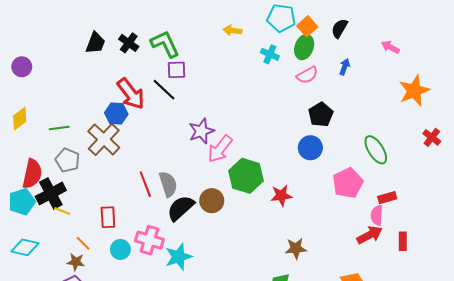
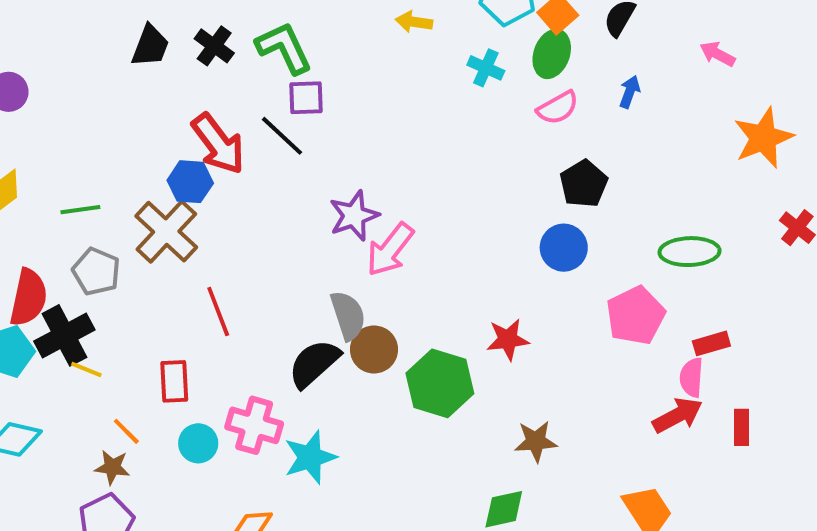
green ellipse: (376, 150) -> (690, 252), turned -60
green hexagon: (246, 176) -> (440, 383), moved
red line: (145, 184) -> (218, 312), moved
gray semicircle: (168, 184) -> (348, 316), moved

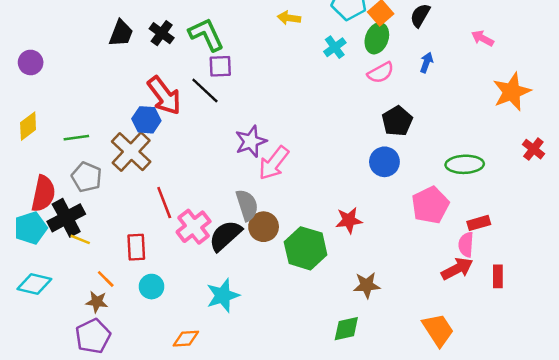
cyan cross: (486, 68) -> (335, 47), turned 30
pink cross: (254, 425) -> (194, 227), moved, turned 36

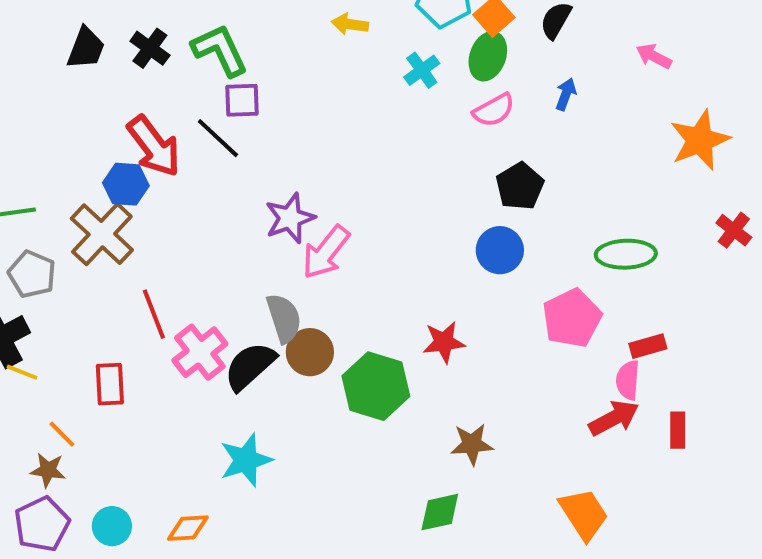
cyan circle: (152, 287) -> (112, 526), moved

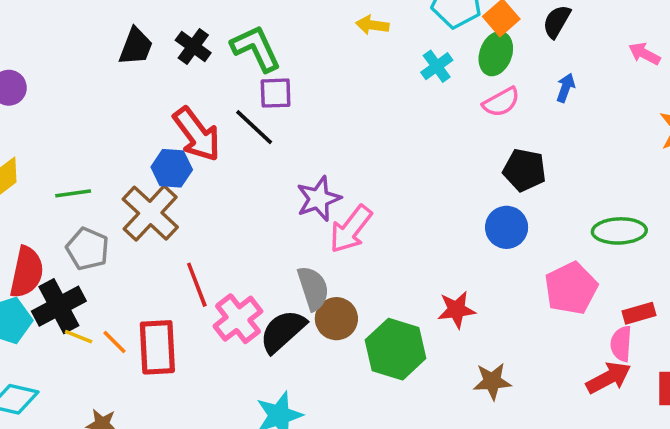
black pentagon: (520, 186) -> (524, 170), turned -30
red rectangle: (110, 384) -> (157, 347), size x1.4
orange line: (62, 434) -> (114, 342), moved
brown star: (472, 444) -> (492, 381), moved

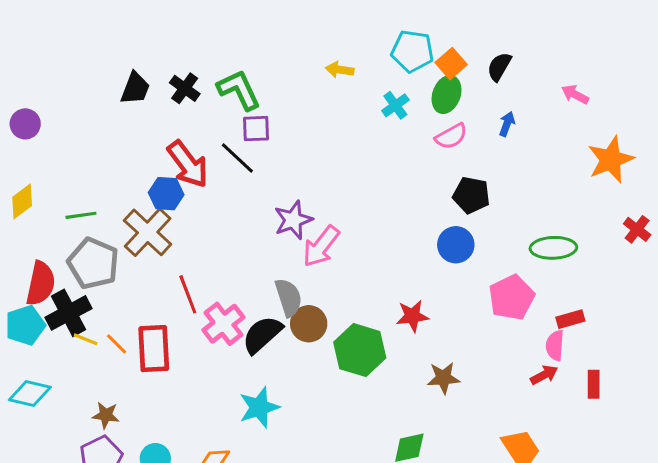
gray pentagon: (88, 249) -> (93, 263), size x1.4
red arrow: (609, 378) -> (544, 375), size x0.7

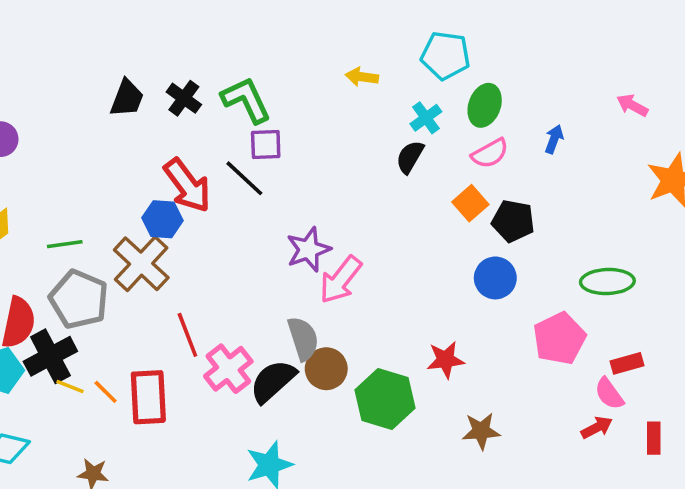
orange square: (451, 64) -> (470, 203), moved
black semicircle: (499, 67) -> (410, 157), moved
pink semicircle: (555, 345) -> (609, 394), turned -40

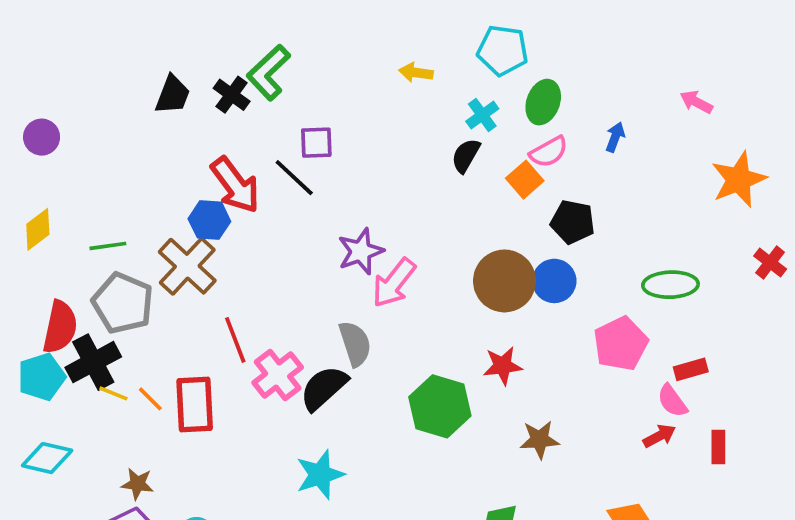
green L-shape: (246, 100) -> (268, 73), moved, turned -108
orange square: (470, 203) -> (525, 180), moved
brown circle: (326, 369) -> (504, 281), moved, size x1.4

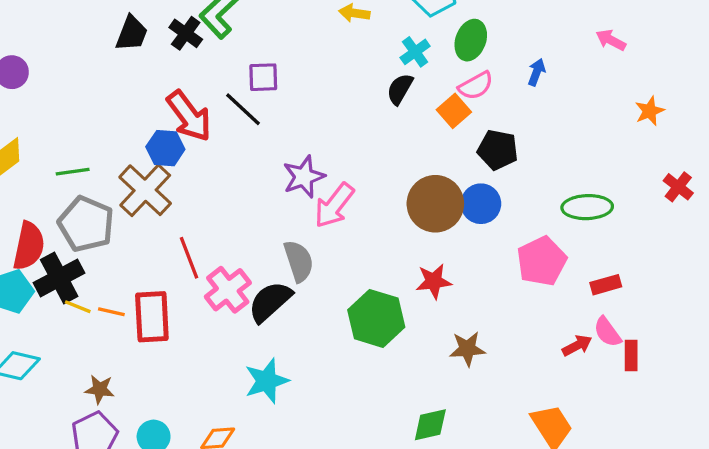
orange star: (739, 180) -> (650, 111), size x0.6
orange line: (150, 399) -> (111, 312), turned -32
pink semicircle: (672, 401) -> (607, 332), moved

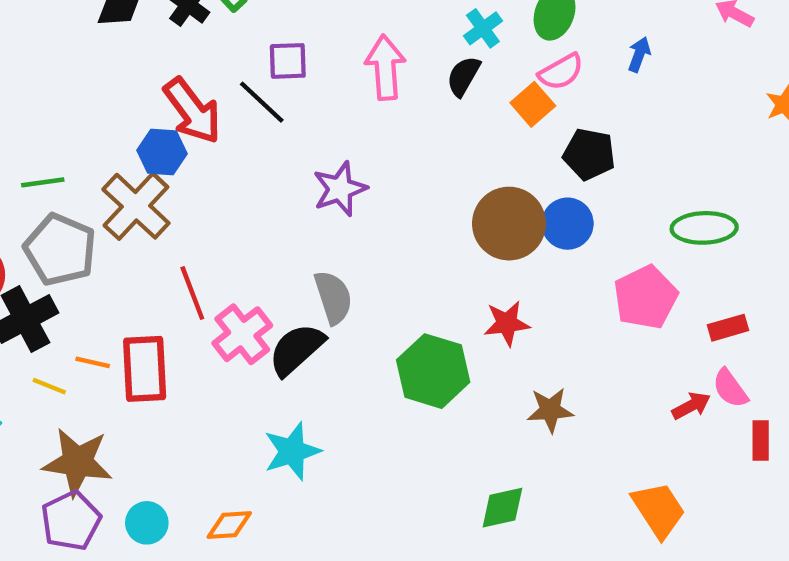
pink arrow: (334, 205) -> (385, 67), moved, turned 138
yellow line: (78, 307) -> (49, 386), moved
red rectangle: (631, 356) -> (761, 440), moved
brown star: (100, 389) -> (77, 462), size x1.8

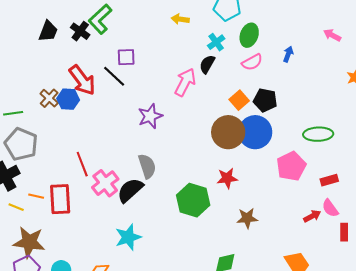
pink arrow: (385, 67) -> (185, 82), moved, turned 32
orange square: (533, 104) -> (239, 100), moved
brown cross: (136, 206) -> (49, 98), moved, size x0.6
blue circle: (568, 224) -> (255, 132), size x1.4

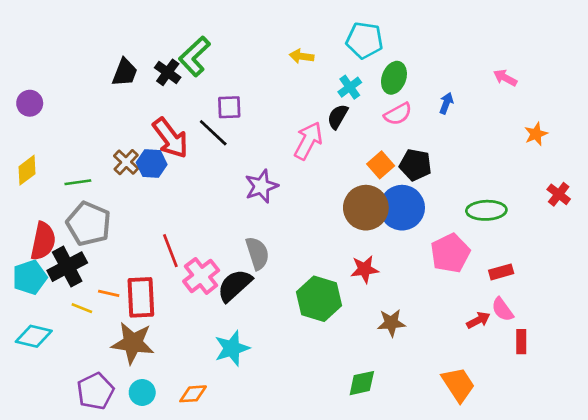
brown star: (29, 242) -> (133, 343), moved

